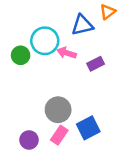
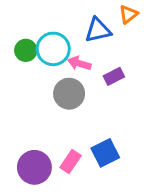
green circle: (21, 55) -> (26, 50), moved
gray circle: (58, 110) -> (69, 94), moved
purple circle: (29, 140) -> (34, 167), size x1.5

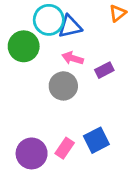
blue triangle: (98, 30) -> (70, 26), moved
cyan circle: (53, 49) -> (49, 20), moved
green circle: (26, 50) -> (24, 46), size x1.5

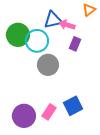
cyan circle: (49, 20) -> (37, 41), moved
pink arrow: (73, 58) -> (67, 25), moved
purple rectangle: (104, 70) -> (75, 44), moved, turned -40

